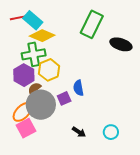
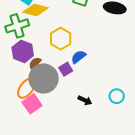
green cross: (34, 54) -> (17, 26), moved
yellow hexagon: (49, 70) -> (61, 39), moved
blue semicircle: (78, 88) -> (78, 57), turned 70

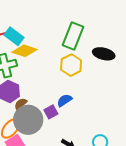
yellow hexagon: (61, 39) -> (71, 65), moved

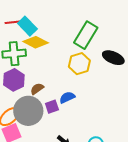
brown semicircle: (21, 104) -> (37, 89), moved

